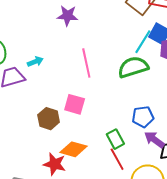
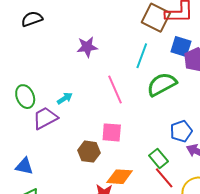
cyan line: (143, 42) -> (142, 56), moved

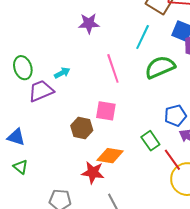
red line: (164, 178) -> (172, 160), moved

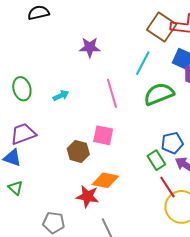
purple trapezoid: (41, 91) -> (23, 134), moved
green rectangle: (150, 141) -> (156, 160), moved

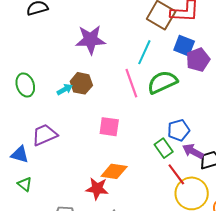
purple star: (90, 47) -> (90, 40), size x1.4
pink line: (112, 93) -> (131, 83), moved
purple trapezoid: (23, 134) -> (45, 135), moved
brown hexagon: (78, 151) -> (81, 83), moved

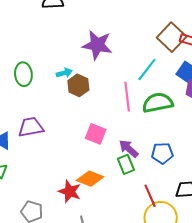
cyan arrow: (65, 89) -> (64, 73), moved
green rectangle: (164, 148) -> (126, 164), moved
purple arrow: (193, 151) -> (129, 149), moved

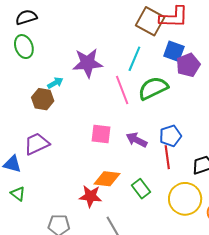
purple star: (97, 45) -> (88, 63), moved
green ellipse: (23, 74) -> (24, 47), moved
brown hexagon: (78, 85) -> (43, 99), moved
green rectangle: (126, 164) -> (141, 189), moved
red line: (150, 196) -> (167, 157), moved, turned 30

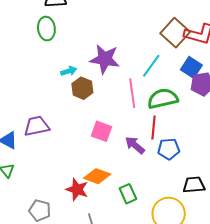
brown hexagon: (43, 99) -> (82, 88), moved
red line: (167, 157) -> (154, 128), moved

